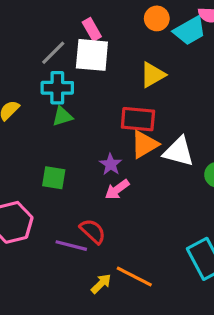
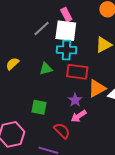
cyan cross: (57, 88) -> (66, 50), moved
red rectangle: (138, 119) -> (77, 72), moved
red semicircle: (93, 231) -> (62, 131), moved

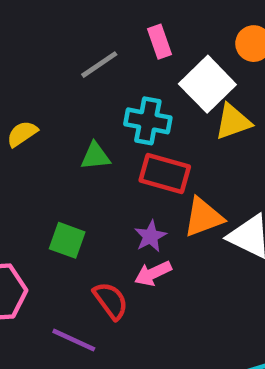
white square: (66, 31) -> (207, 84), moved, turned 30

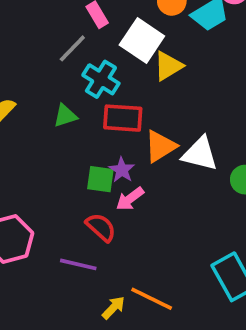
gray line: (99, 65) -> (72, 48), moved
cyan cross: (148, 121) -> (101, 79), turned 33
green square: (67, 240) -> (100, 179), moved

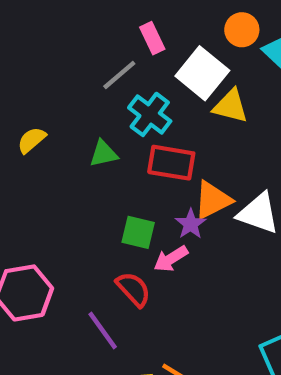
yellow triangle: (168, 66) -> (231, 106), turned 40
purple star: (122, 170) -> (191, 224), moved
purple line: (78, 264) -> (103, 330), turned 36

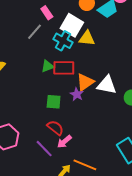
cyan cross: (150, 114) -> (63, 41), moved
green triangle: (104, 154) -> (47, 66), moved
pink arrow: (171, 259) -> (64, 142), moved

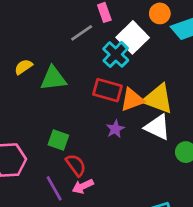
yellow triangle: (87, 38) -> (158, 99), moved, size x1.4
green triangle: (47, 66) -> (53, 78), moved, size x1.5
orange triangle: (85, 82) -> (132, 100), moved
green square: (54, 102) -> (58, 140), moved

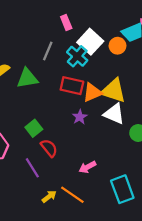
orange circle: (160, 13) -> (118, 46), moved
gray line: (82, 33) -> (48, 51), moved, turned -30
green square: (58, 140) -> (34, 128), turned 35
pink arrow: (83, 186) -> (87, 167), moved

